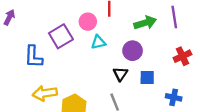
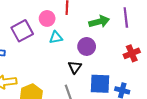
blue square: (147, 78) -> (100, 84), moved, size x1.5

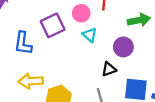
cyan triangle: (56, 38) -> (90, 35), turned 48
black triangle: (75, 67) -> (109, 69), turned 32

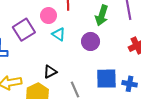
green arrow: (139, 20) -> (102, 15), turned 126
black triangle: (109, 69) -> (50, 72), moved

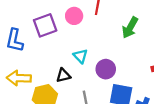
cyan triangle: (59, 34) -> (80, 56), moved
purple circle: (91, 41) -> (106, 69), moved

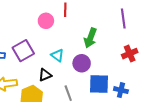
purple square: (45, 25) -> (23, 51), moved
green arrow: (130, 28) -> (90, 38), moved

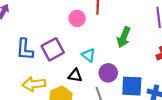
purple circle: (82, 63) -> (108, 73), moved
black triangle: (45, 75) -> (75, 75), turned 32

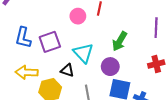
cyan triangle: (89, 55) -> (83, 53), size x1.5
purple circle: (108, 73) -> (110, 67), moved

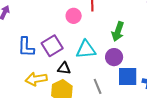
cyan triangle: (83, 53) -> (86, 50), turned -40
black triangle: (67, 70) -> (64, 68), moved

